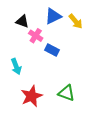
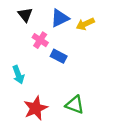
black triangle: (22, 21) -> (25, 15), moved, turned 32
yellow arrow: (76, 21) -> (85, 24), turned 105

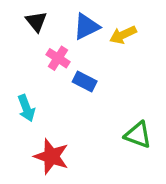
green triangle: (75, 105) -> (138, 135), moved
red star: (36, 108) -> (51, 156), turned -30

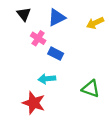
yellow arrow: (123, 35) -> (95, 23), moved
cyan arrow: (26, 108) -> (47, 79), moved, turned 105

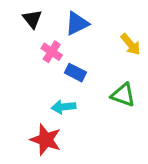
yellow arrow: (95, 23) -> (131, 44), moved, turned -105
green triangle: (91, 89) -> (123, 95), moved

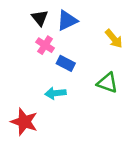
black triangle: (32, 19) -> (40, 18), moved
red star: (46, 140) -> (24, 122), moved

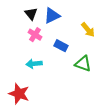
blue rectangle: (66, 63) -> (61, 46), moved
cyan arrow: (55, 93) -> (34, 64), moved

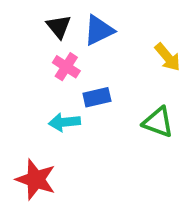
blue rectangle: (61, 46) -> (97, 97), moved, turned -40

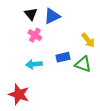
yellow arrow: (168, 57) -> (88, 40), moved
blue rectangle: (97, 97) -> (63, 57), moved

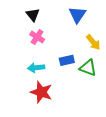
blue triangle: (52, 16) -> (77, 15), moved, turned -30
red star: (19, 94) -> (41, 92), moved

